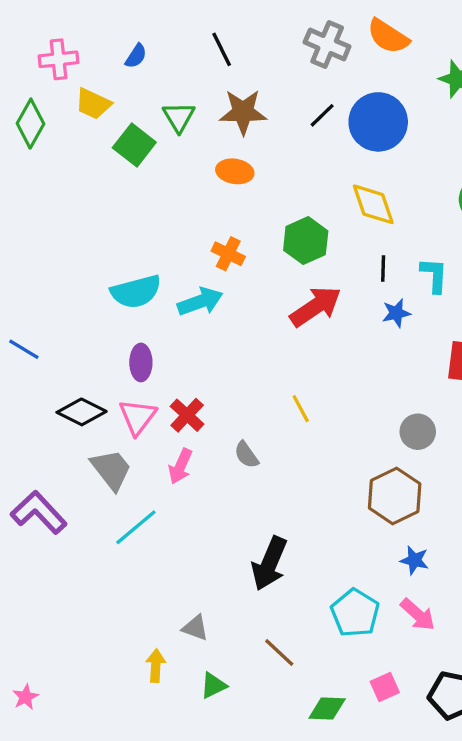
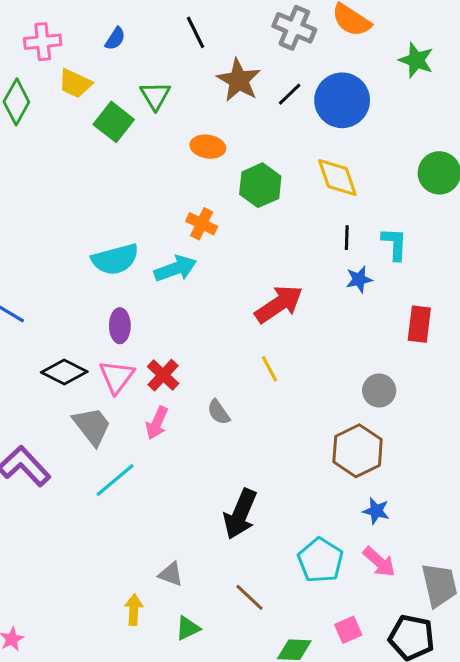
brown star: (243, 112) -> (239, 80), moved, turned 30
green hexagon: (306, 241) -> (260, 185), moved
red arrow: (316, 306) -> (279, 304), moved

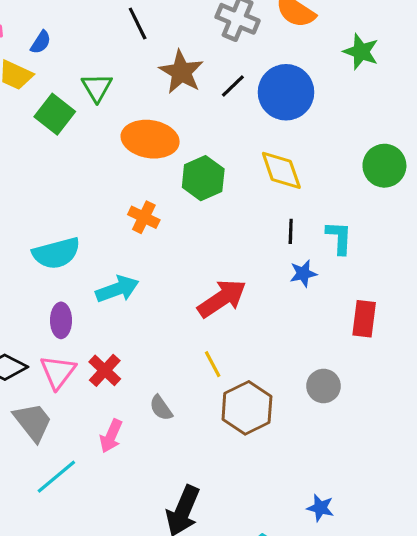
blue semicircle: (115, 39) -> (41, 42), moved
orange ellipse: (208, 147) -> (150, 139), size x1.6
cyan arrow: (175, 269) -> (117, 289), moved
pink arrow: (157, 423) -> (111, 436), moved
brown hexagon: (358, 451) -> (247, 408), moved

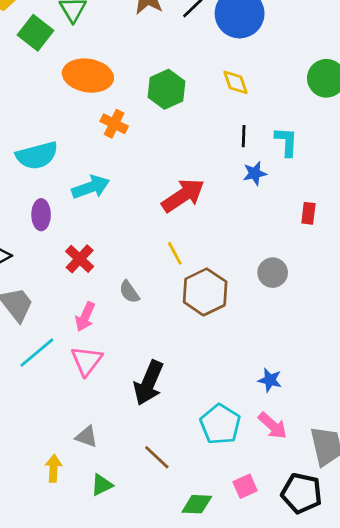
orange ellipse: (150, 139) -> (88, 76), moved
yellow diamond: (281, 170) -> (235, 82), size x0.7
red rectangle: (364, 319) -> (308, 213), size x0.7
pink triangle: (58, 372) -> (87, 361), moved

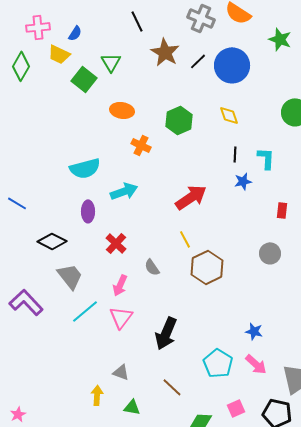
orange ellipse: (88, 76) -> (122, 110), size x0.7
gray circle: (273, 273) -> (270, 253), moved
green triangle: (102, 485) -> (132, 407), turned 36

